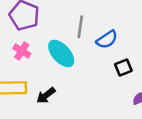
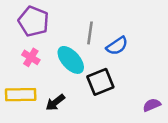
black square: (123, 67) -> (100, 82), moved, size x1.5

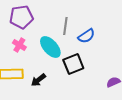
purple pentagon: (33, 21) -> (21, 17), turned -30

